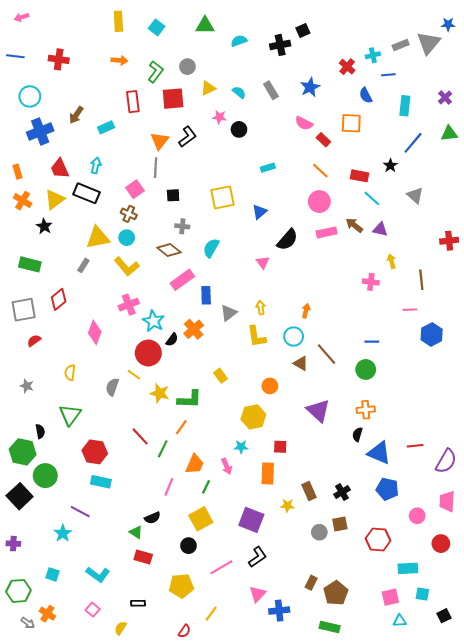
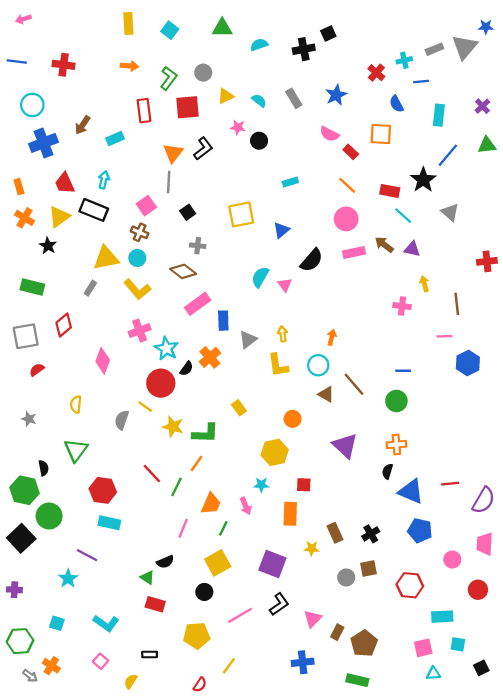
black star: (390, 165) -> (423, 180), size x1.6
black square: (173, 195) -> (188, 212), turned -32
cyan semicircle: (211, 248) -> (260, 277), moved
pink triangle: (258, 594) -> (313, 619), moved

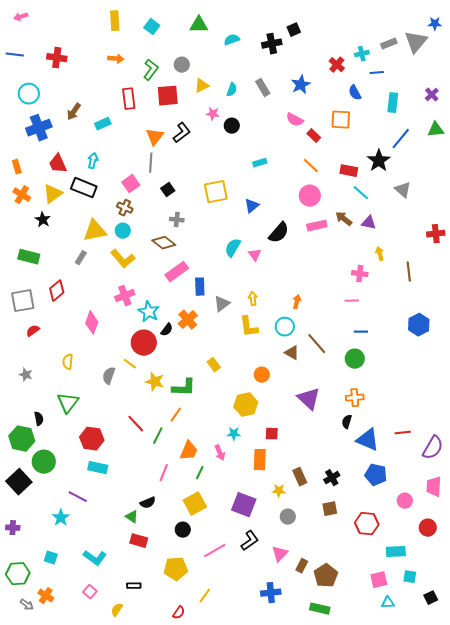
cyan semicircle: (259, 101) -> (232, 90), turned 72
pink line: (444, 336) -> (352, 301), moved
gray circle: (346, 577) -> (288, 517), moved

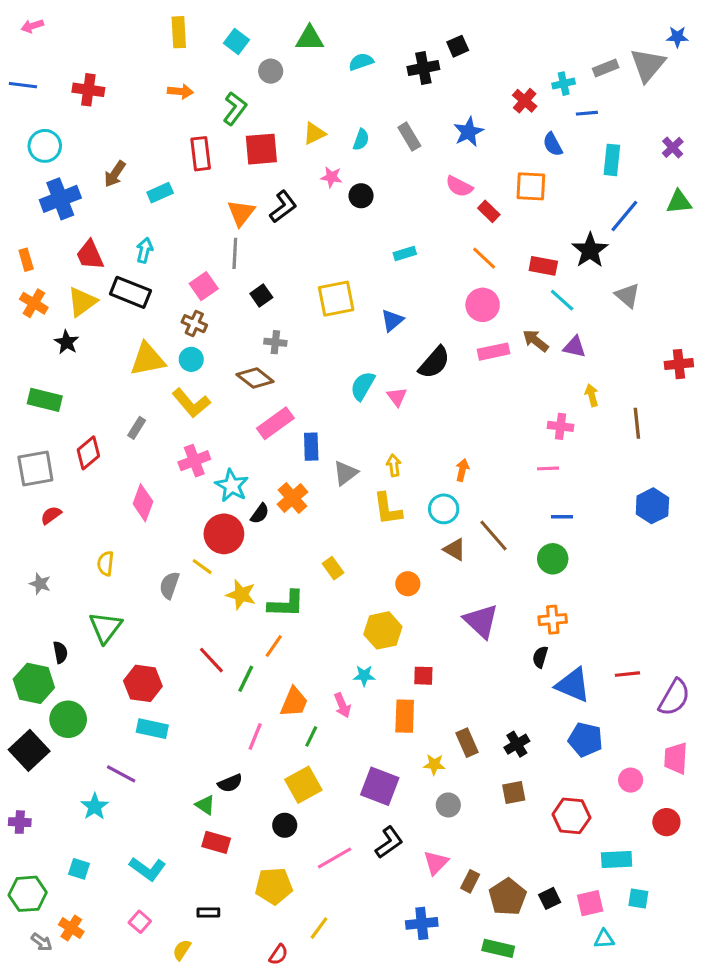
gray circle: (182, 65) -> (271, 71), moved
gray rectangle: (81, 258) -> (137, 428), moved
black square: (431, 598) -> (550, 898), moved

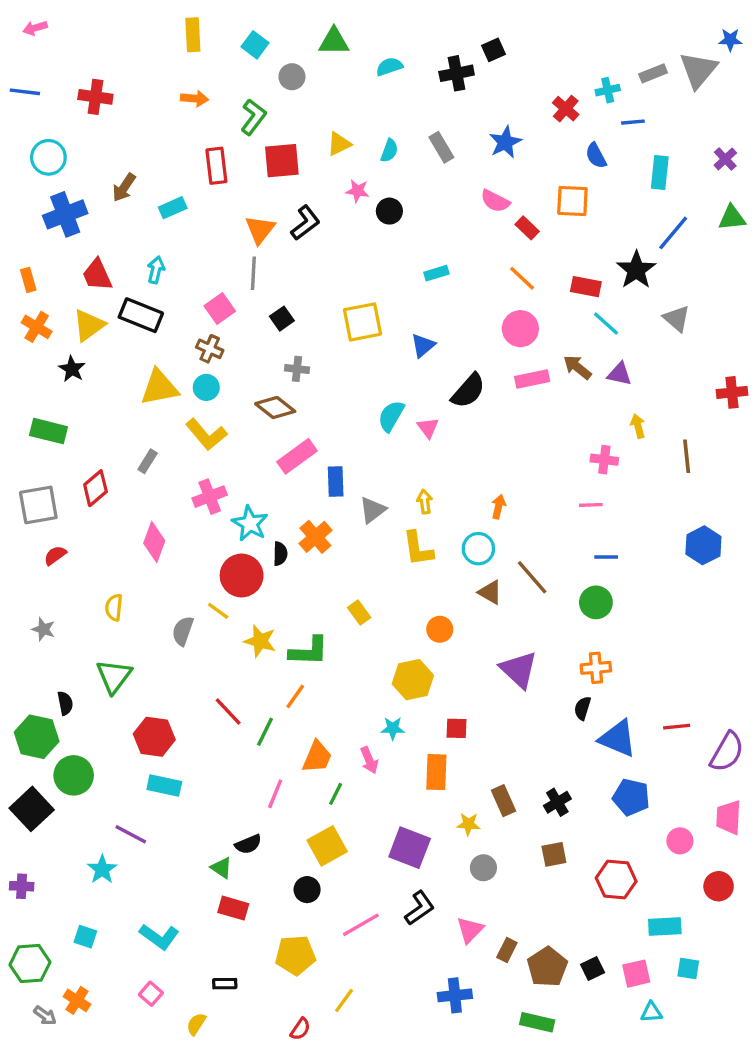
black semicircle: (260, 514) -> (280, 554), turned -35

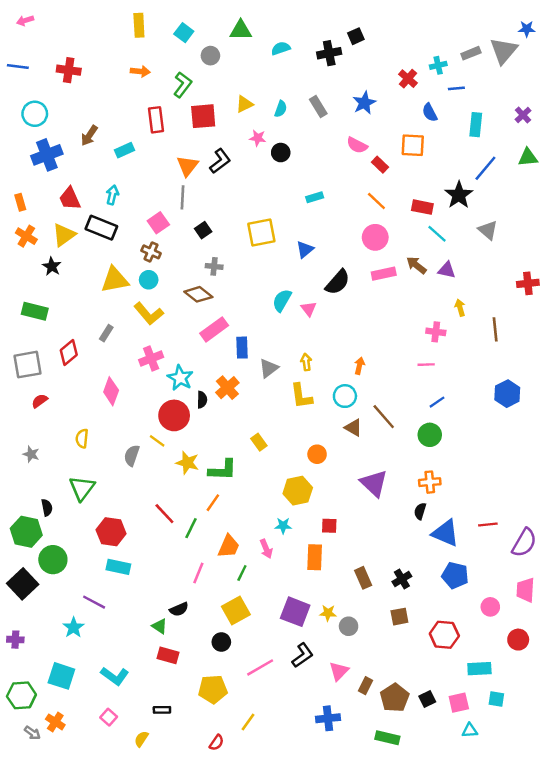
blue line: (606, 557) -> (437, 402), turned -35
yellow star: (468, 824) -> (328, 613), moved
cyan square: (85, 937) -> (61, 676), size x1.6

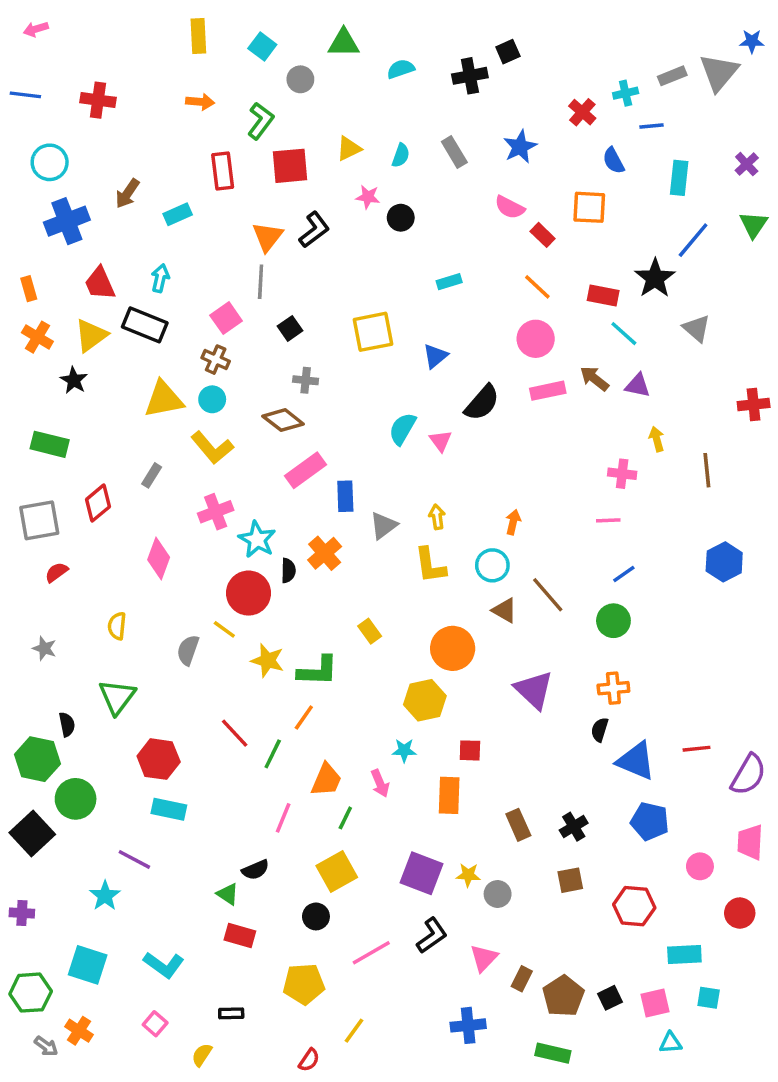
green triangle: (528, 157) -> (754, 225), turned -50
orange circle: (317, 454) -> (453, 648), size x1.6

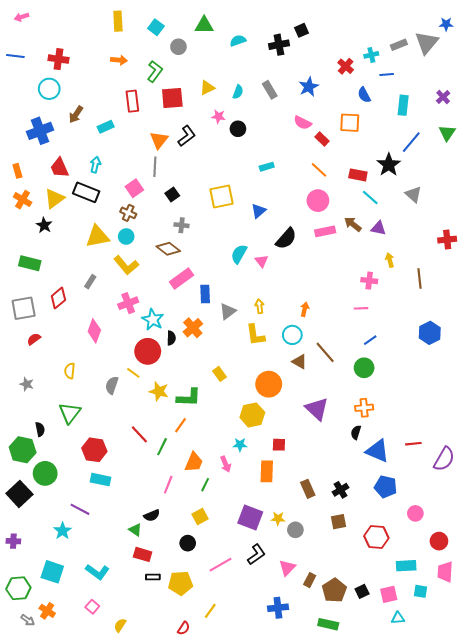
cyan circle: (50, 162) -> (49, 89), moved
pink trapezoid: (750, 842) -> (445, 572), moved
yellow square: (337, 872) -> (200, 516), size x0.7
black rectangle: (231, 1013) -> (153, 577), moved

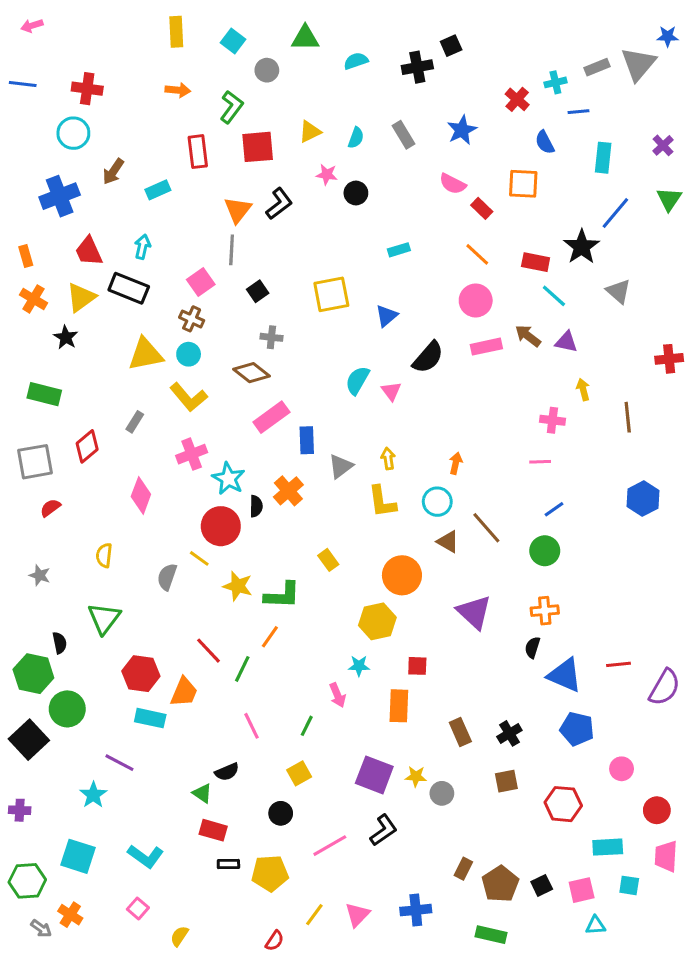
orange trapezoid: (194, 462) -> (184, 692), moved
pink line: (168, 485) -> (251, 726), turned -48
pink triangle: (287, 568) -> (357, 915), moved

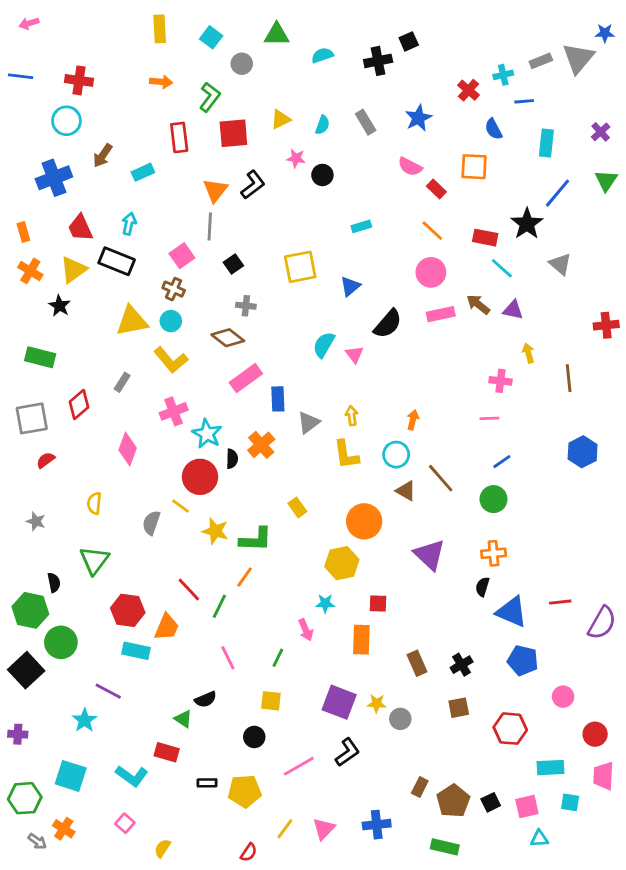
yellow square: (299, 773) -> (271, 701), turned 35
red rectangle: (213, 830) -> (167, 752), moved

